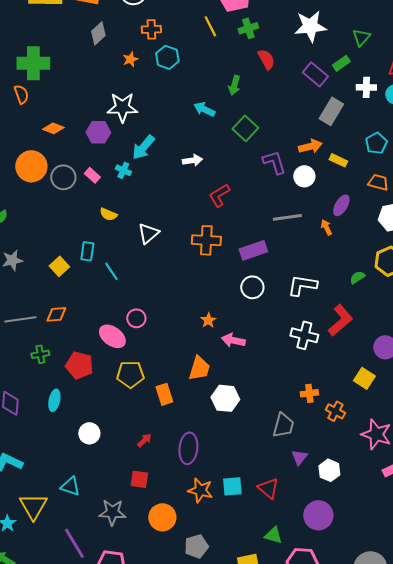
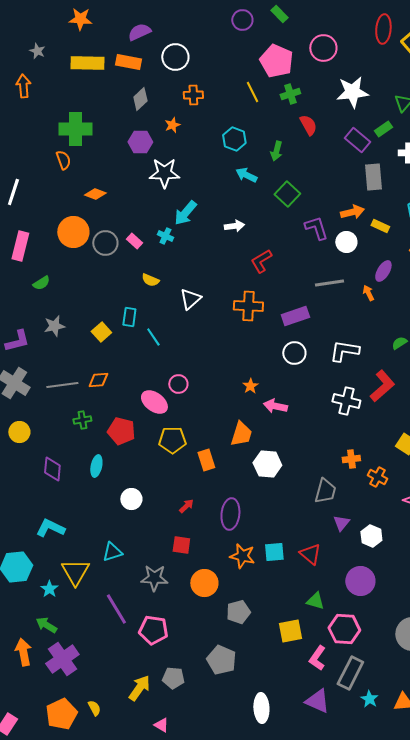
cyan hexagon: (167, 57) -> (234, 139), moved
gray rectangle: (331, 111) -> (373, 177), turned -36
purple hexagon: (98, 132) -> (140, 142), moved
cyan triangle: (70, 486) -> (112, 552), turned -35

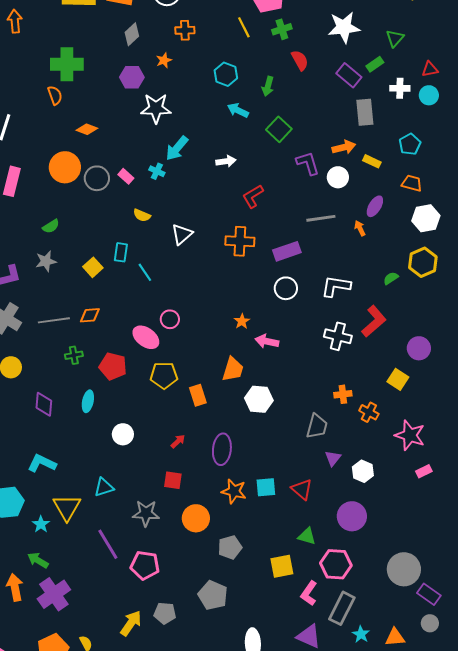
green semicircle: (41, 283) -> (51, 226), moved

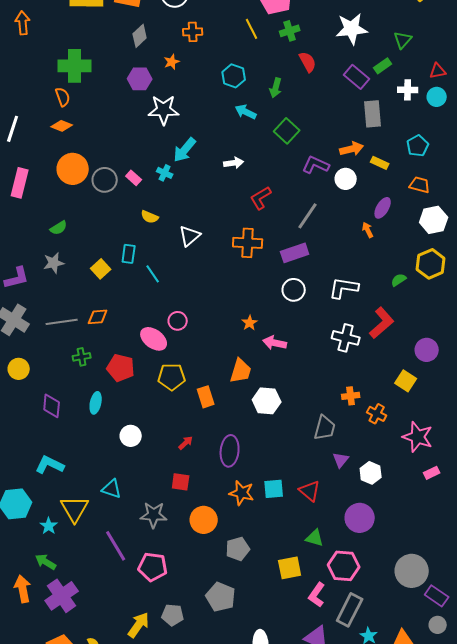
orange diamond: (87, 129) -> (62, 126), moved
purple L-shape: (308, 163) -> (316, 165), turned -48
gray line: (321, 218) -> (308, 216), moved, turned -48
cyan triangle: (104, 487) -> (112, 489), turned 35

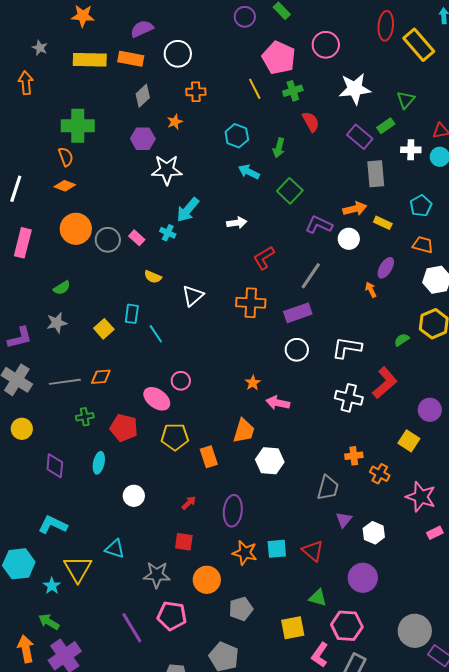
purple line: (116, 546) -> (132, 628), moved
pink pentagon: (153, 567) -> (172, 616), moved

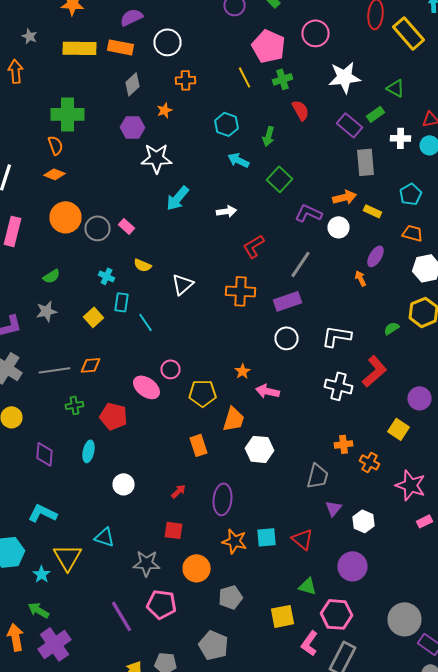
green triangle: (406, 100) -> (396, 88), turned -42
cyan cross: (168, 233) -> (106, 276), moved
yellow pentagon: (175, 437) -> (202, 393), moved

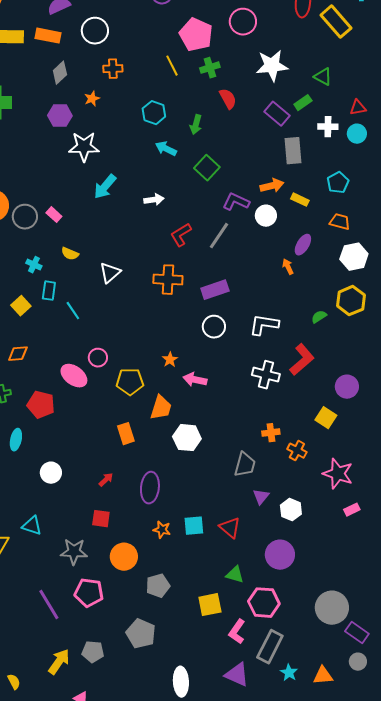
gray line: (300, 264) -> (219, 236), moved
orange star: (234, 541) -> (162, 530), size x0.7

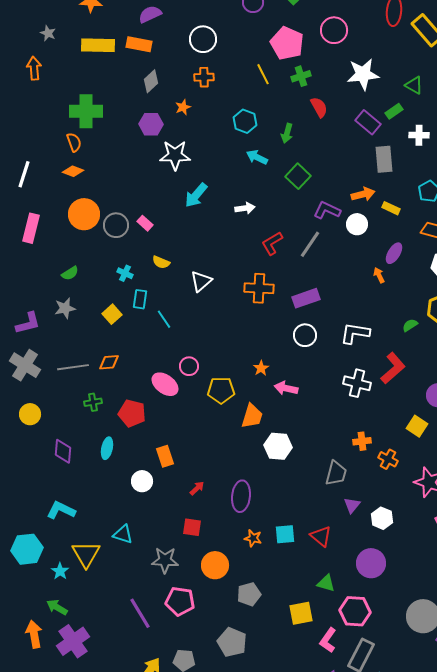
white circle: (95, 31) -> (203, 39), moved
orange rectangle: (126, 434) -> (165, 456), moved

